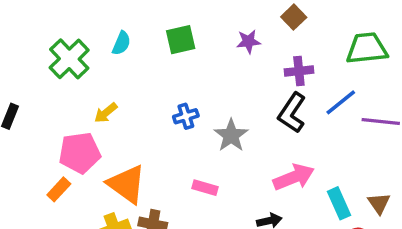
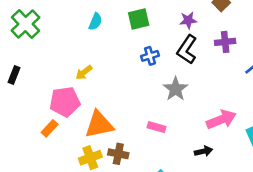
green cross: (69, 59) -> (25, 24), moved
black L-shape: (292, 113) -> (187, 50), moved
blue cross: (186, 116) -> (150, 56), moved
orange triangle: (127, 184) -> (99, 125), turned -48

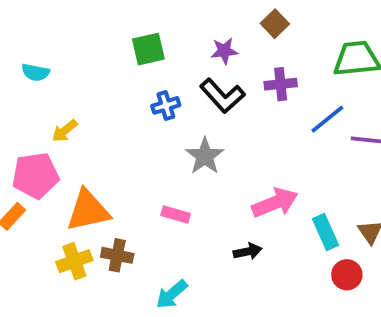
cyan semicircle: (95, 22) -> (35, 72), moved, turned 78
black L-shape: (187, 50) -> (222, 96), turned -76

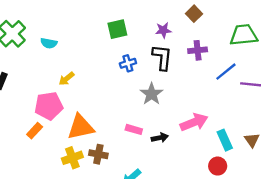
black L-shape: (222, 96) -> (162, 57), turned -132
black arrow: (248, 251) -> (160, 138), moved
red circle: (347, 275) -> (218, 166), moved

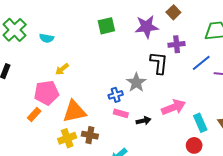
purple star: (163, 30) -> (147, 27), size x1.6
black L-shape: (162, 57) -> (159, 63), moved
blue cross: (128, 63) -> (116, 95), moved

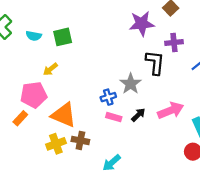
green square: (106, 26) -> (63, 37), moved
orange triangle: (74, 111) -> (64, 115), turned 35
black arrow: (144, 121) -> (138, 115), moved, turned -32

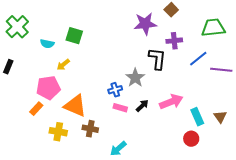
cyan semicircle: (34, 36) -> (47, 44), moved
green square: (63, 37) -> (74, 36), turned 30
yellow cross: (56, 144) -> (58, 132), moved, turned 30

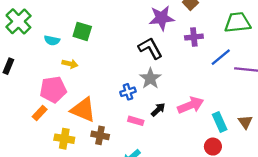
black L-shape: (157, 59) -> (150, 48), moved, turned -35
yellow arrow: (63, 65) -> (70, 64), turned -128
pink rectangle: (120, 108) -> (136, 121), moved

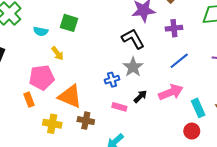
blue line: (221, 57) -> (179, 61), moved
yellow arrow: (70, 64) -> (57, 53), turned 40
orange rectangle: (40, 113) -> (29, 100), turned -64

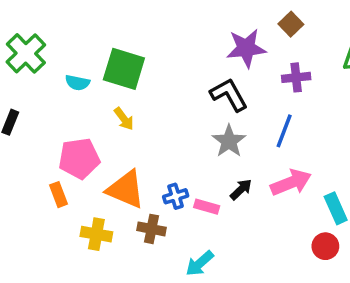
green square: (69, 23) -> (124, 69), size x1.4
yellow arrow: (57, 53) -> (124, 119), moved
blue line: (179, 61) -> (284, 131), moved, turned -30
blue cross: (112, 80) -> (176, 196), moved

